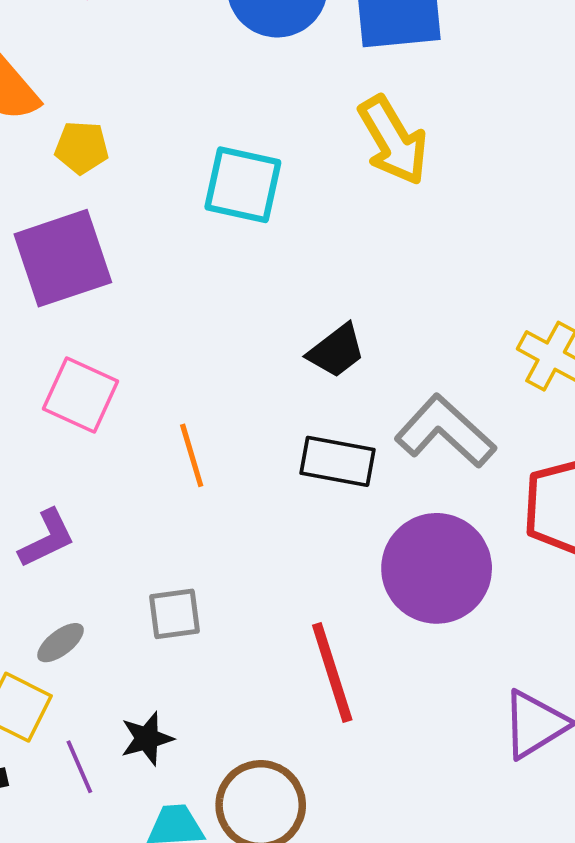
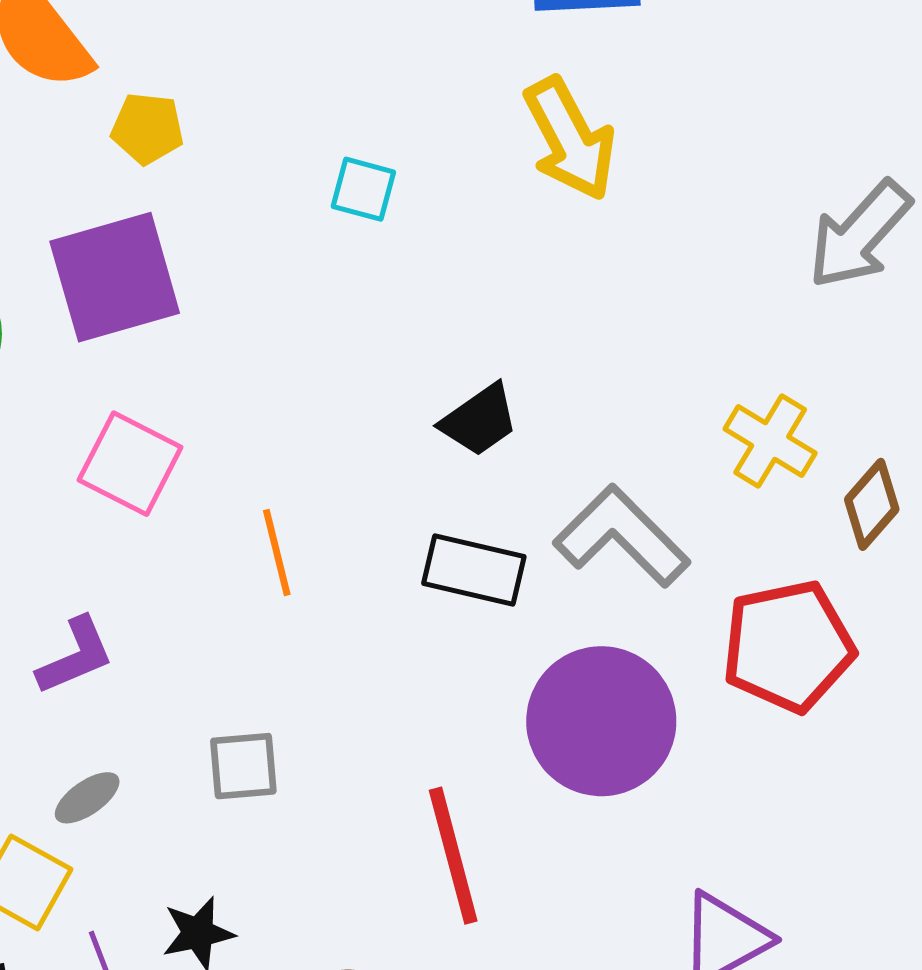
cyan square: (243, 185) -> (363, 189), size x0.6

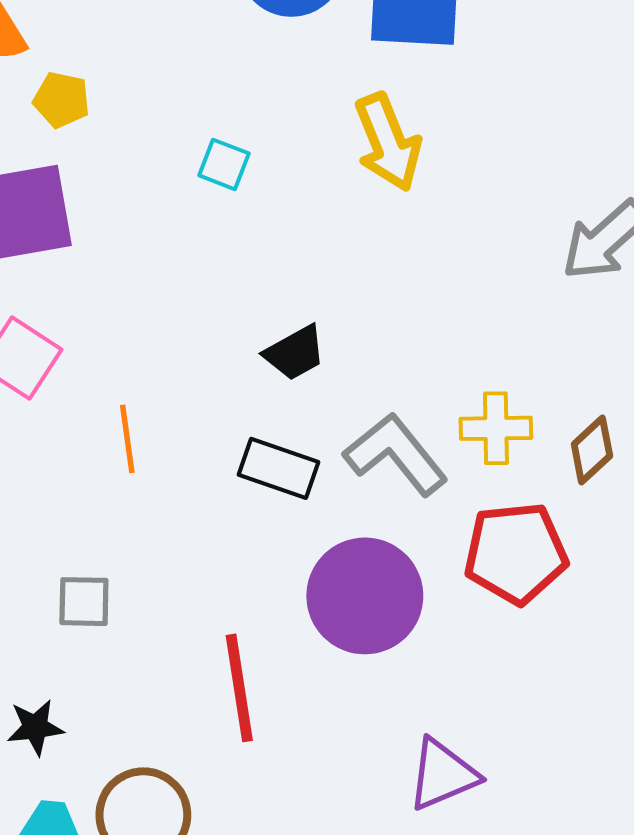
yellow cross: (770, 441) -> (496, 428), moved, turned -38

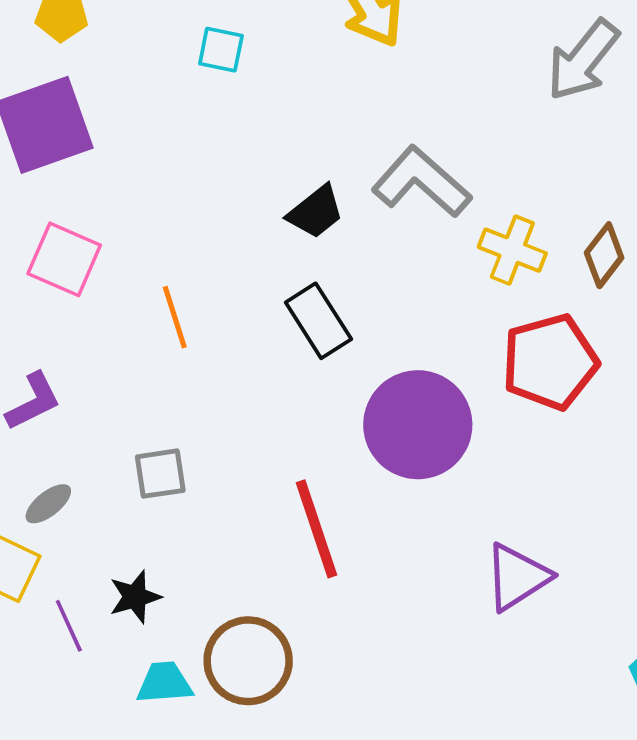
yellow cross: (496, 428) -> (512, 250), turned 32
gray L-shape: (396, 454) -> (421, 182), moved
black rectangle: (278, 468) -> (318, 321), turned 48

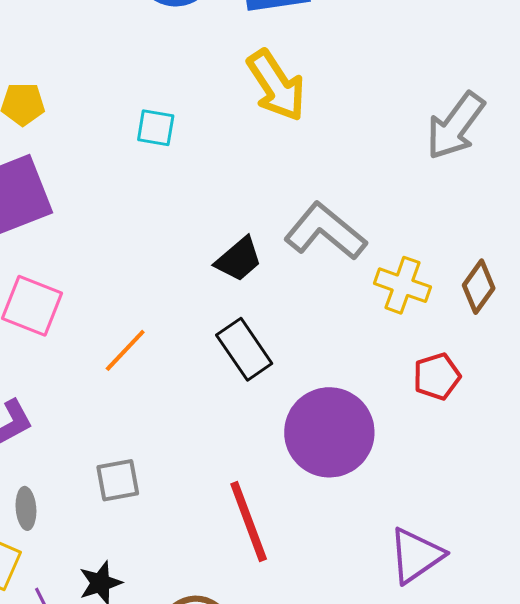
orange line: (175, 317) -> (125, 350), turned 63
red pentagon: (550, 362) -> (437, 377), size x0.6
gray ellipse: (48, 504) -> (26, 508), turned -54

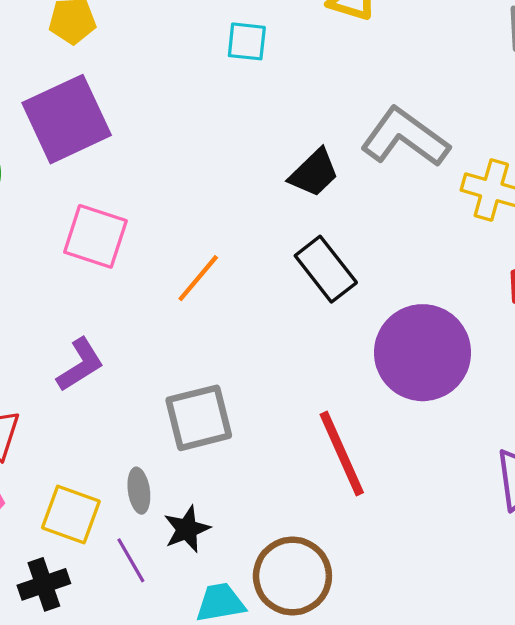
cyan square: (156, 128) -> (247, 41), moved
gray square: (118, 480) -> (199, 418), size x1.4
gray ellipse: (26, 508) -> (139, 491), moved

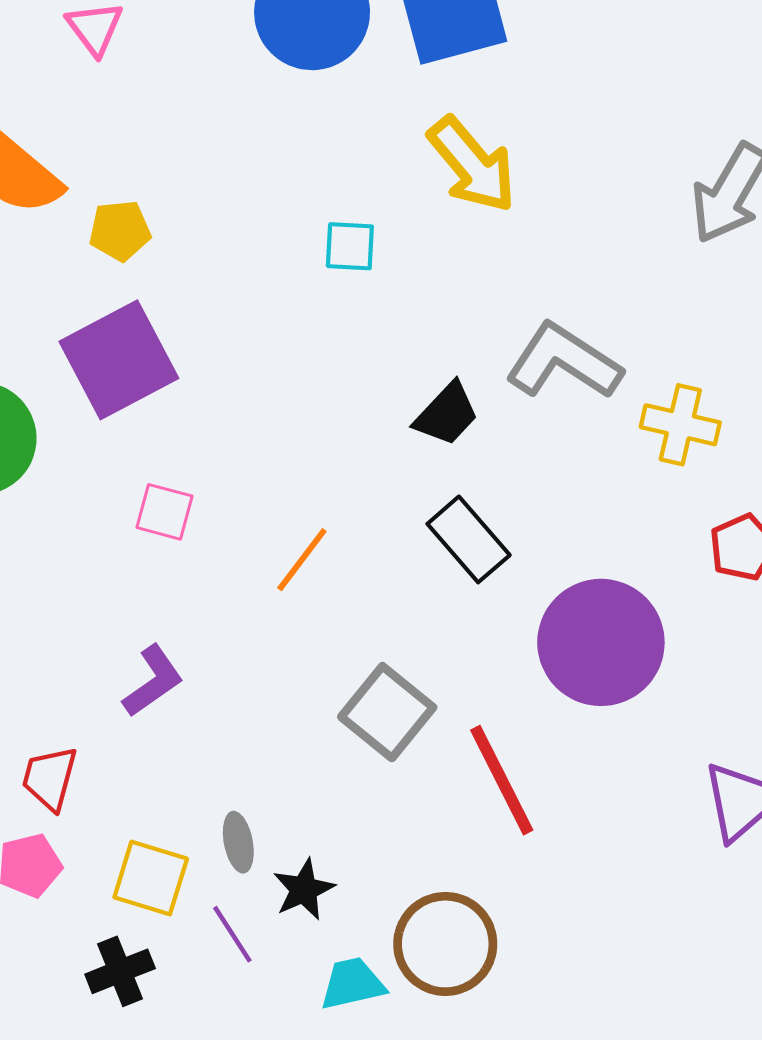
pink square: (95, 236) -> (165, 512), size x0.7
gray square: (199, 418) -> (387, 712), moved, turned -34

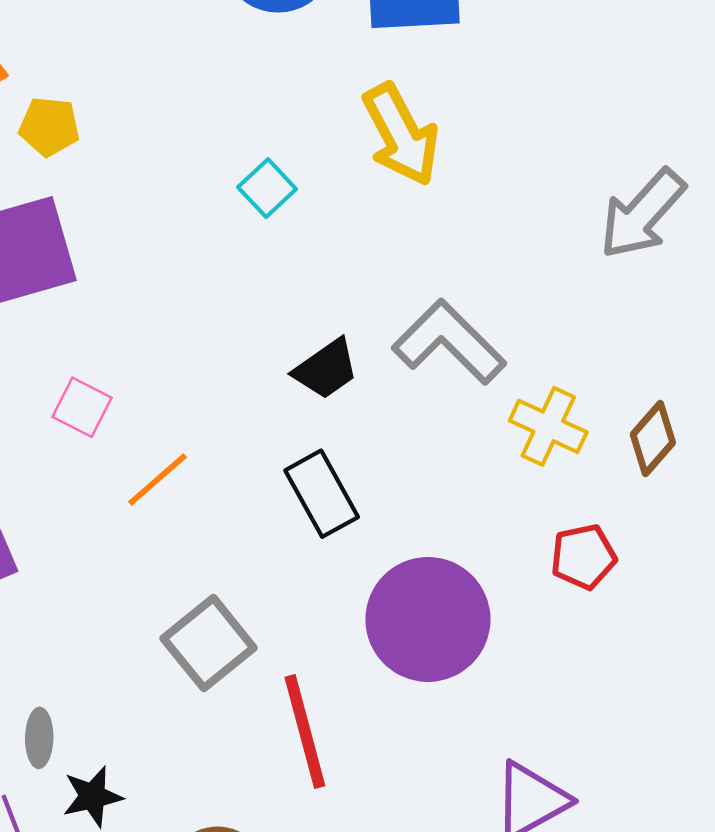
cyan square: (350, 246) -> (267, 188), turned 32
pink square: (165, 512) -> (82, 407), moved

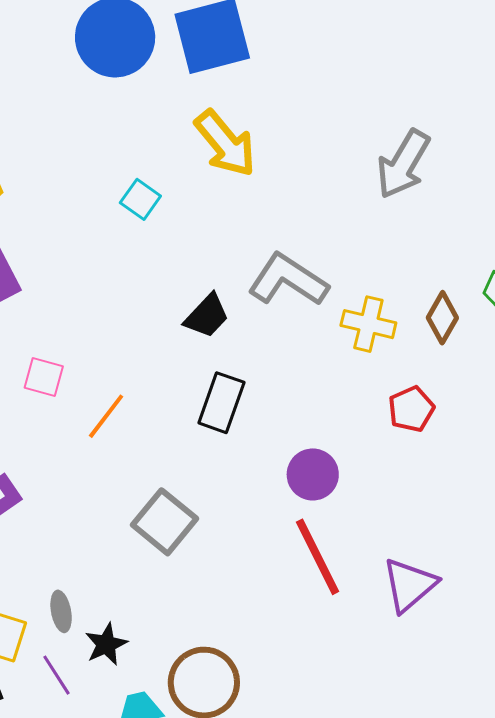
black rectangle: (322, 494) -> (221, 403), turned 60
purple circle: (428, 619) -> (313, 474), size x0.6
red line: (305, 732) -> (318, 557), moved

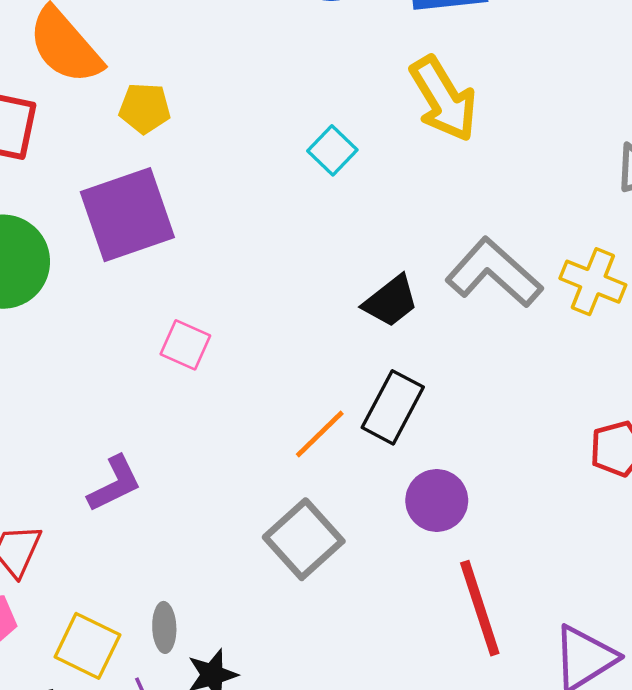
yellow cross: (368, 324) -> (593, 282), moved
orange line: (106, 416) -> (320, 434), moved
purple circle: (313, 474) -> (437, 500), moved

